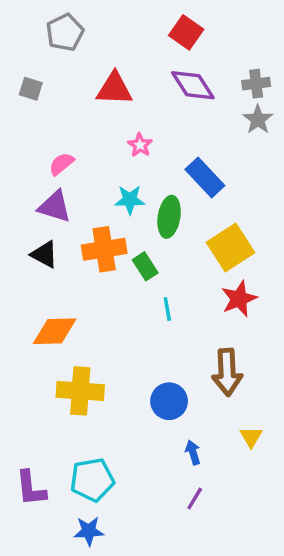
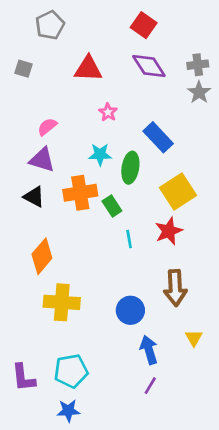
red star: (239, 299) -> (169, 231), moved
orange diamond: (55, 331) -> (42, 256), turned -48
blue arrow: (193, 452) -> (149, 350), size x1.5

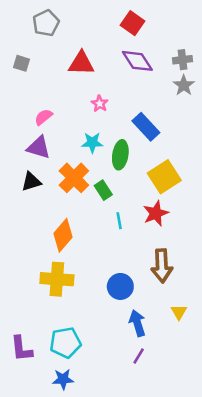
orange cross: (80, 193) -> (74, 178), turned -36
black triangle: (34, 197) -> (31, 182), turned -45
orange diamond: (42, 256) -> (63, 235), moved

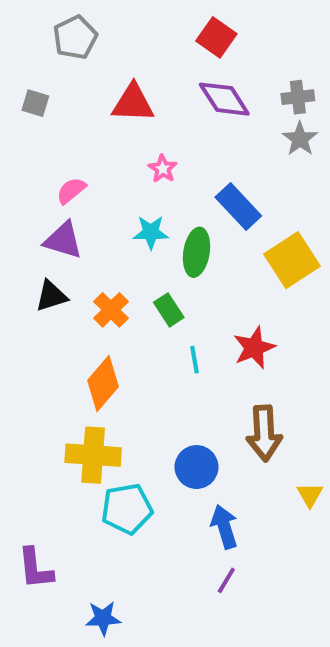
yellow square: (164, 177) -> (292, 260), moved
orange cross: (74, 178) -> (111, 310), moved, size x0.7
yellow triangle: (179, 312) -> (310, 495), moved
cyan pentagon: (65, 343) -> (127, 509), moved

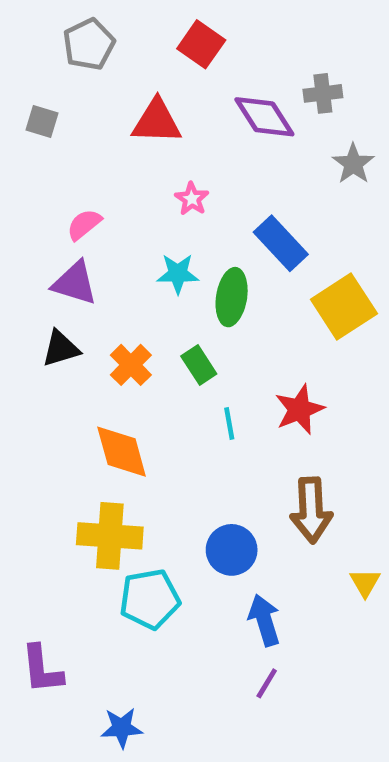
red square: (216, 37) -> (201, 44), moved
gray cross: (298, 97) -> (323, 93), moved
orange diamond: (103, 383) -> (122, 452), turned -56

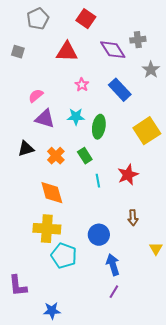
blue rectangle: (281, 243) -> (120, 90), moved
purple triangle: (75, 283) -> (45, 119), moved
brown arrow: (311, 510) -> (133, 218), size x0.6
cyan pentagon: (150, 599) -> (64, 256), turned 30

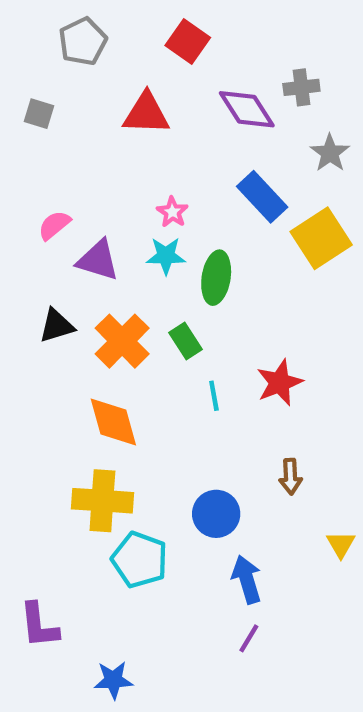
pink star: (82, 85) -> (172, 212), moved
pink semicircle: (36, 96) -> (54, 225), moved
yellow square: (147, 131) -> (321, 238), moved
orange cross: (56, 156) -> (122, 341), size x1.4

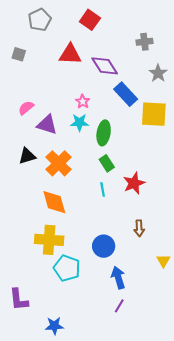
purple diamond: (247, 109) -> (105, 66), moved
yellow square: (321, 238) -> (154, 114), turned 36
green rectangle: (186, 341) -> (107, 163), moved

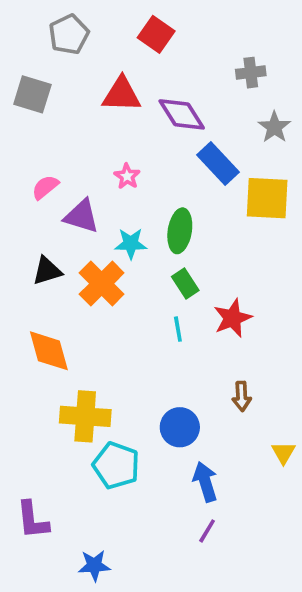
gray square: (19, 54) -> (32, 94), size x1.5
pink star: (83, 101) -> (127, 176), moved
cyan star: (79, 122) -> (131, 244), moved
orange diamond: (54, 202) -> (49, 351), moved

